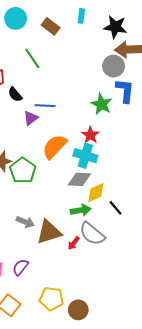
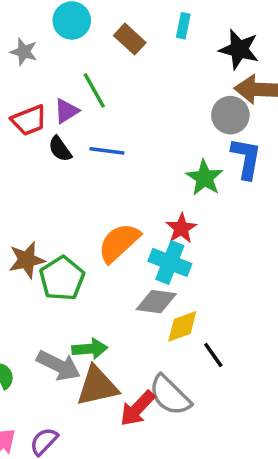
blue line: (45, 106) -> (107, 151), moved
purple triangle: (31, 118) -> (66, 111), moved
green arrow: (81, 210) -> (90, 349), moved
gray arrow: (25, 222) -> (59, 366), size x1.4
red arrow: (74, 243) -> (137, 408), size x1.6

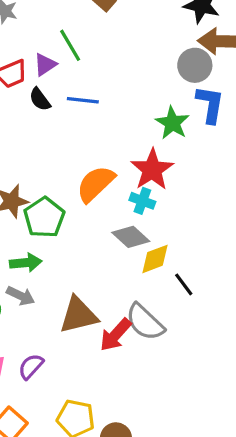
red star: (181, 228) -> (152, 170), size x1.5
cyan cross: (170, 262) -> (142, 201), size x0.7
gray diamond: (156, 302) -> (131, 237), turned 36
green arrow: (90, 349) -> (26, 263), moved
gray arrow: (59, 366) -> (21, 296), moved, size x0.7

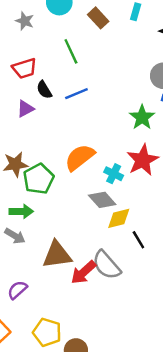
purple triangle: (45, 65) -> (25, 109), moved
blue line: (83, 100) -> (76, 94), turned -35
red star: (152, 170) -> (143, 160), moved

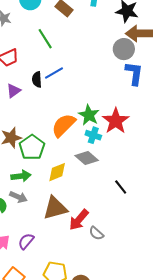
black semicircle: (44, 90) -> (37, 79), moved, turned 35
green star: (142, 117) -> (89, 115), moved
yellow diamond: (119, 218) -> (57, 172), moved
gray semicircle: (106, 265) -> (96, 233), moved, size x0.6

